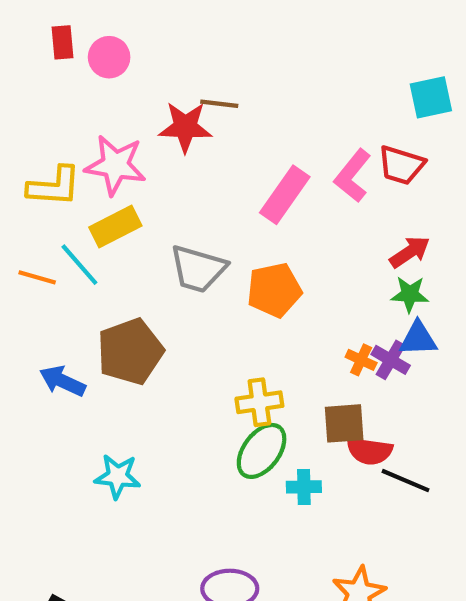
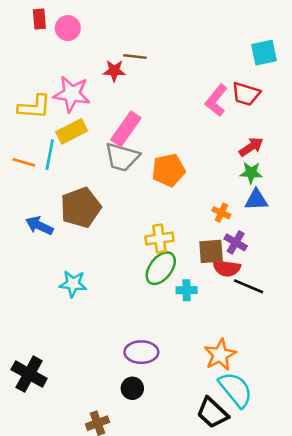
red star: (185, 127) -> (114, 71), size x0.7
pink rectangle: (285, 195) -> (126, 129), moved
cyan line: (79, 265) -> (50, 155), turned 52
purple cross: (391, 360) -> (236, 242), moved

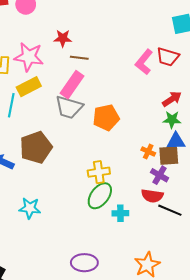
brown line: (135, 56) -> (79, 58), moved
brown square: (211, 251) -> (169, 156), moved

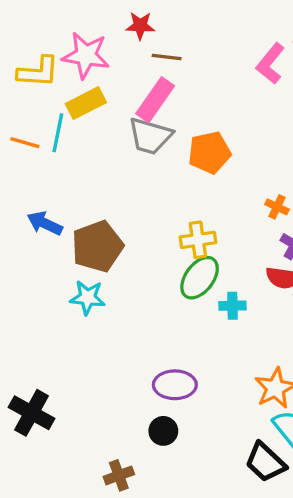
brown pentagon: (36, 147) -> (97, 246), moved

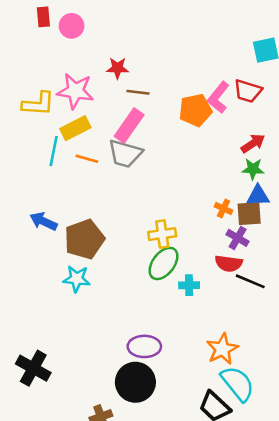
orange line: (25, 143) -> (87, 159), moved
orange pentagon: (209, 153) -> (195, 110), moved
black circle: (163, 431) -> (135, 382), size x1.8

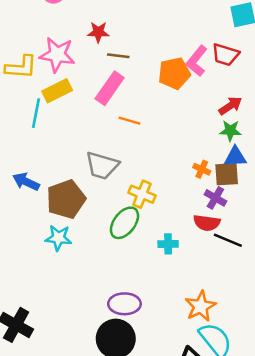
gray trapezoid: (125, 154) -> (102, 165), moved
orange line: (87, 159) -> (129, 121), moved
yellow cross: (162, 234) -> (142, 194), turned 30
green ellipse: (164, 263) -> (124, 223), moved

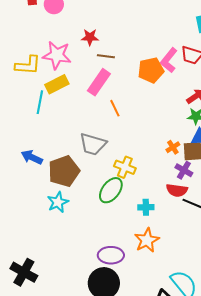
orange line: (129, 121) -> (115, 108), turned 48
orange cross: (202, 169) -> (173, 147), turned 32
cyan star: (58, 238) -> (58, 202), turned -30
orange star: (200, 306) -> (147, 240), moved

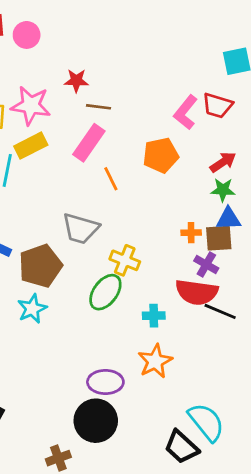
orange pentagon: (151, 70) -> (161, 155), moved
orange cross: (173, 147) -> (191, 233), turned 32
red semicircle: (177, 190) -> (197, 292), size x1.4

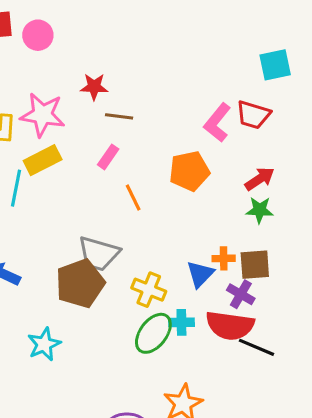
pink rectangle: (89, 143) -> (108, 157), size x0.6
blue triangle: (228, 219) -> (200, 274), moved, turned -44
brown pentagon: (40, 266) -> (80, 283), moved
green ellipse: (105, 292) -> (153, 333), moved
cyan cross: (154, 316) -> (181, 322), moved

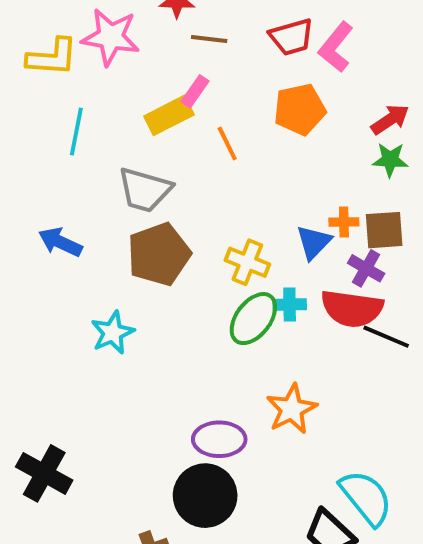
red trapezoid: (253, 115) -> (292, 37), moved, turned -33
yellow rectangle: (43, 160) -> (169, 115), moved
gray trapezoid: (99, 254) -> (145, 190), moved

